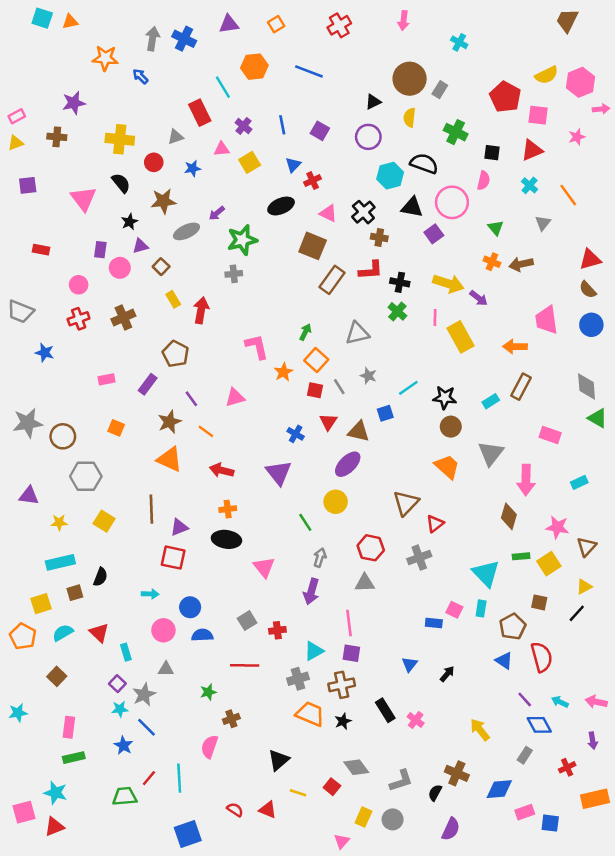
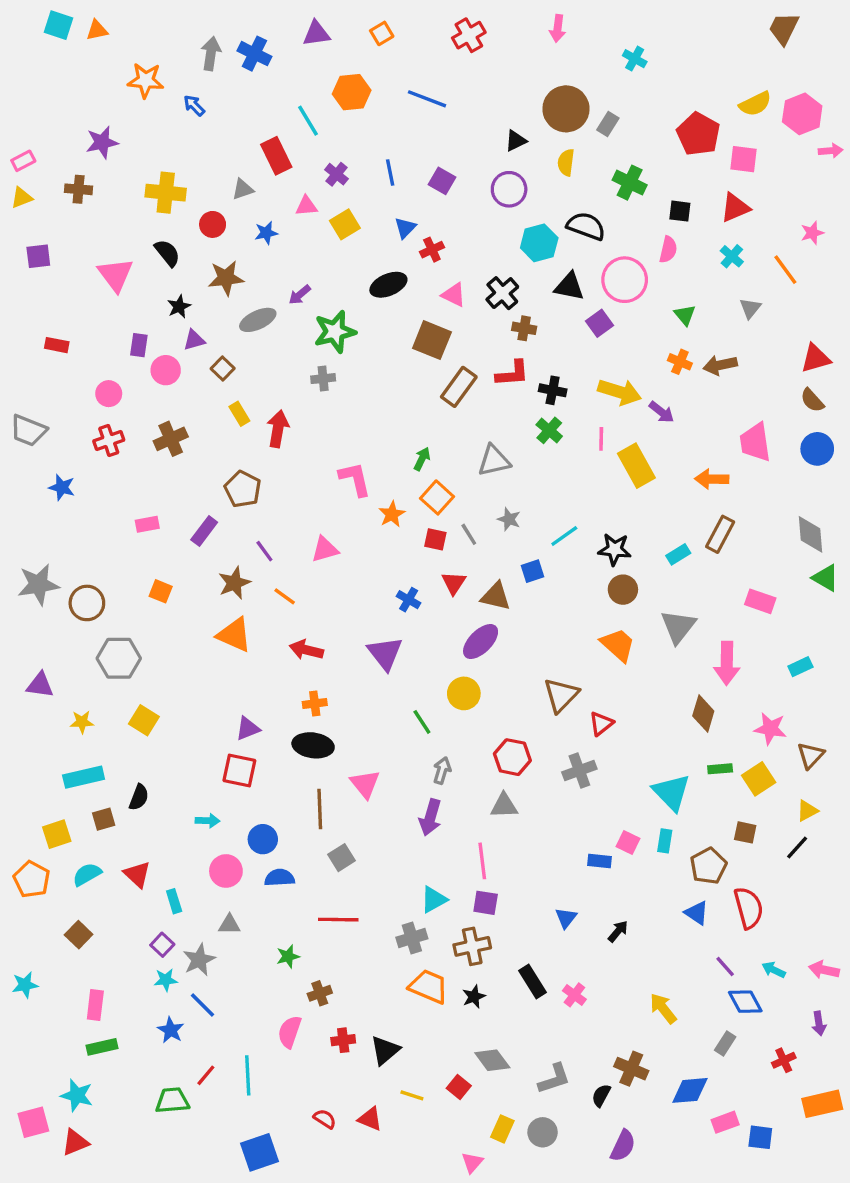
pink star: (577, 137) -> (812, 233), moved
brown line: (151, 509) -> (320, 809), moved
red cross: (277, 630) -> (343, 1040), moved

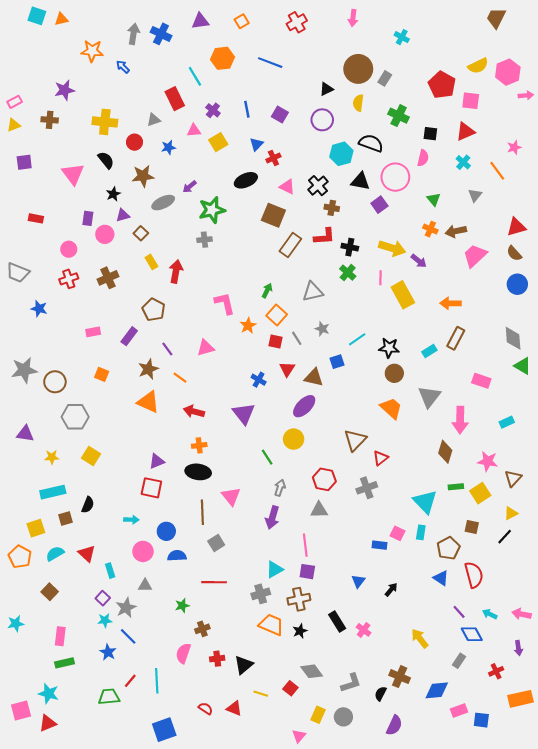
pink trapezoid: (755, 442) -> (475, 256), moved, turned 55

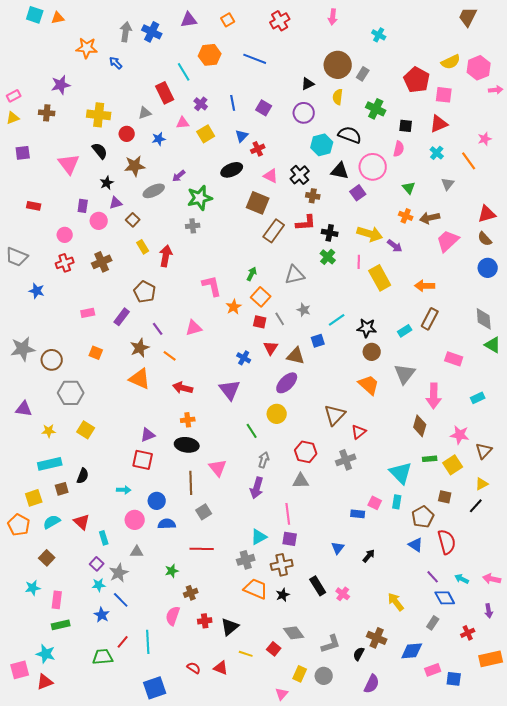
cyan star: (16, 624) -> (33, 588), moved

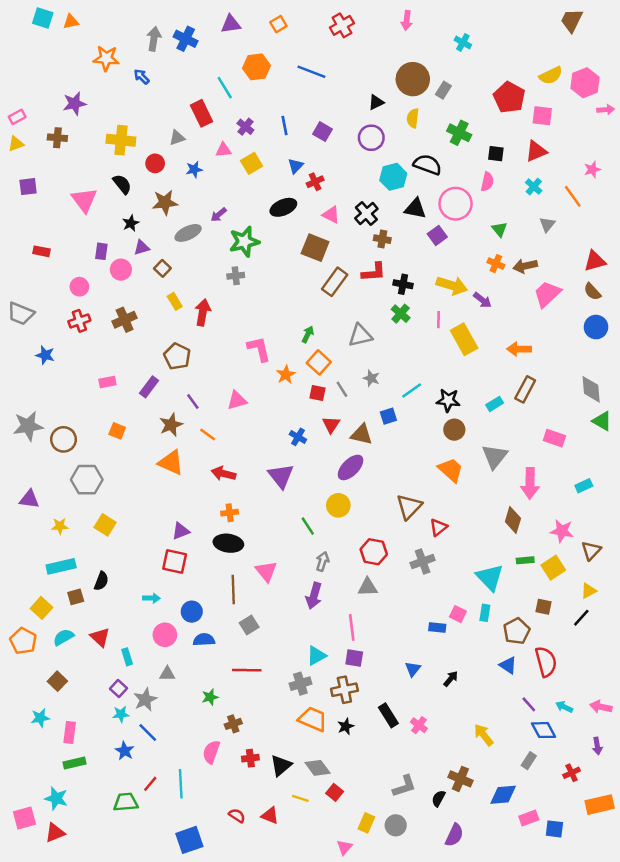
yellow square: (34, 498) -> (42, 608), turned -30
gray diamond: (294, 633) -> (318, 768), moved

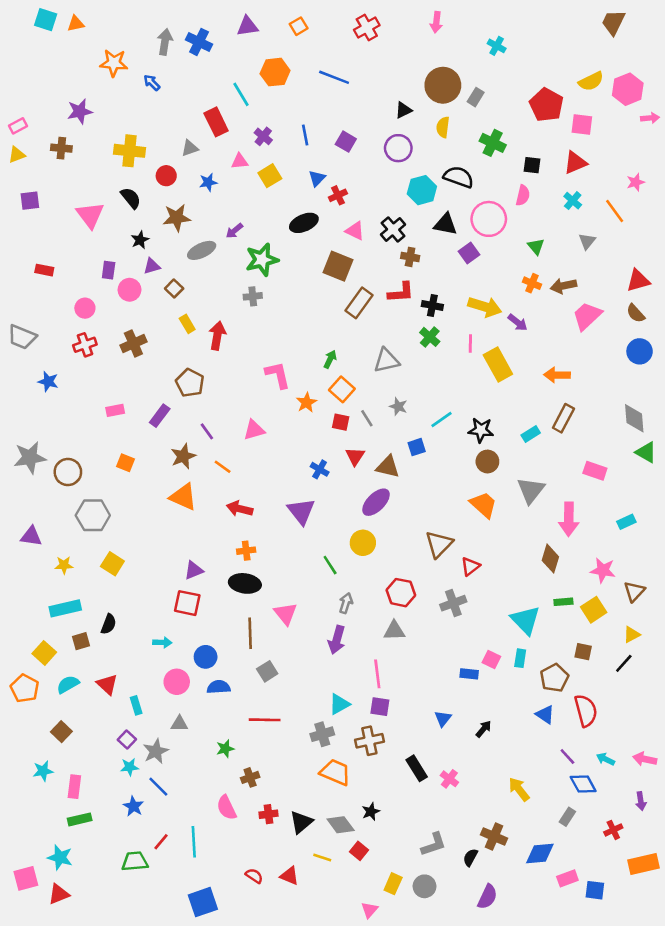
black star: (346, 726) -> (371, 812), moved
pink semicircle: (211, 752) -> (227, 808), turned -45

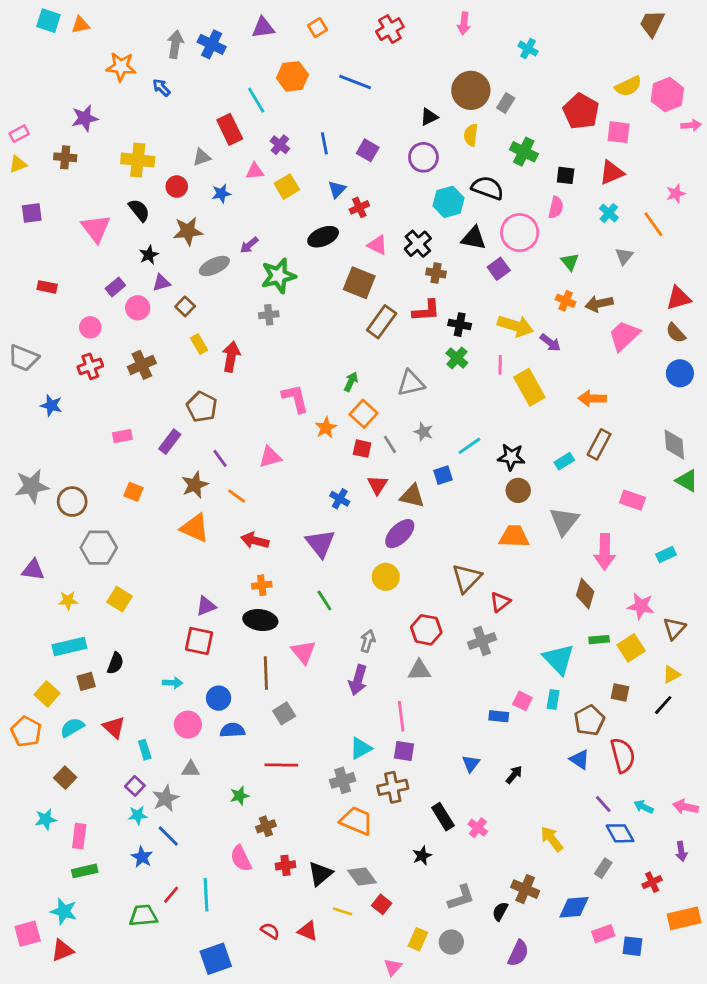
purple rectangle: (109, 270) -> (115, 287), turned 42
orange trapezoid: (483, 505) -> (514, 536), turned -40
green line: (330, 565) -> (324, 601), moved
black star: (371, 812) -> (422, 856), moved

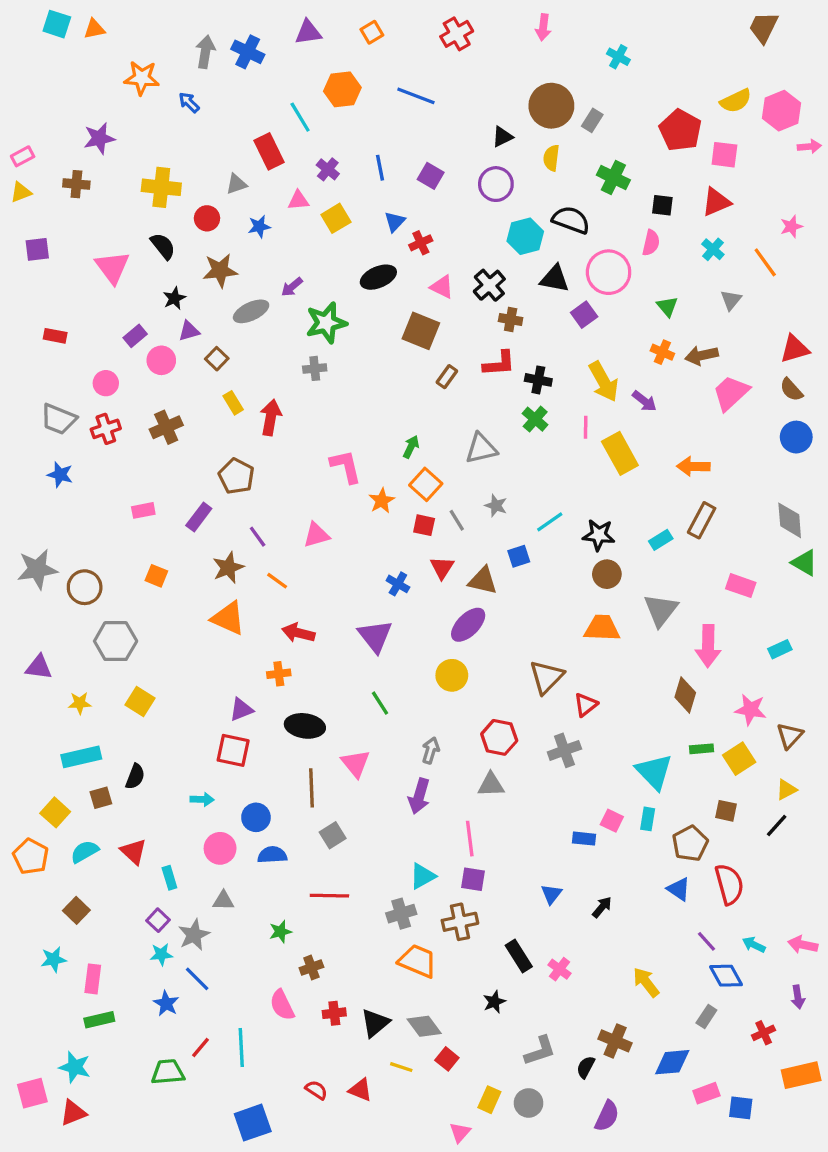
brown rectangle: (382, 322) -> (447, 377), size x0.6
yellow arrow: (515, 326) -> (604, 382), turned 44
gray trapezoid: (23, 358) -> (58, 419), moved
orange cross: (262, 585) -> (279, 674), moved

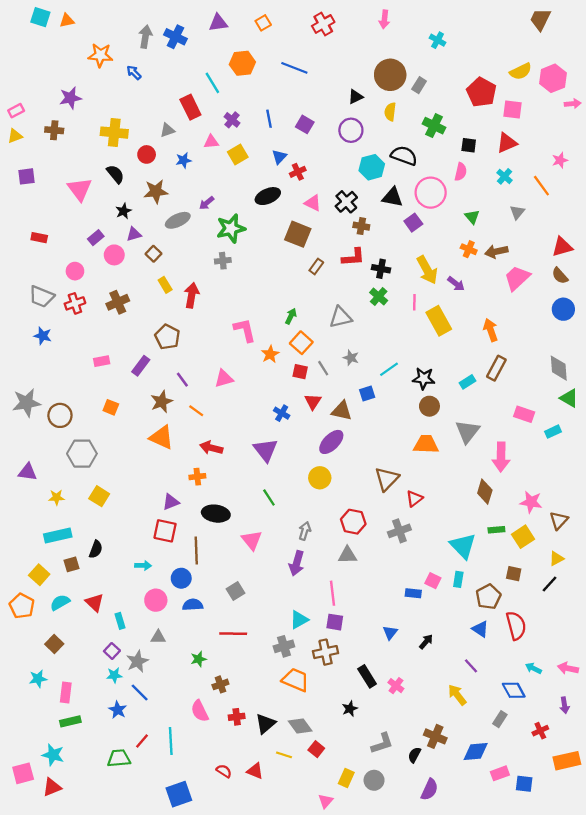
orange arrow: (693, 466) -> (491, 330), turned 70
cyan rectangle: (780, 649) -> (553, 432), moved
brown line: (311, 788) -> (196, 551), moved
purple line: (706, 941) -> (471, 666), moved

